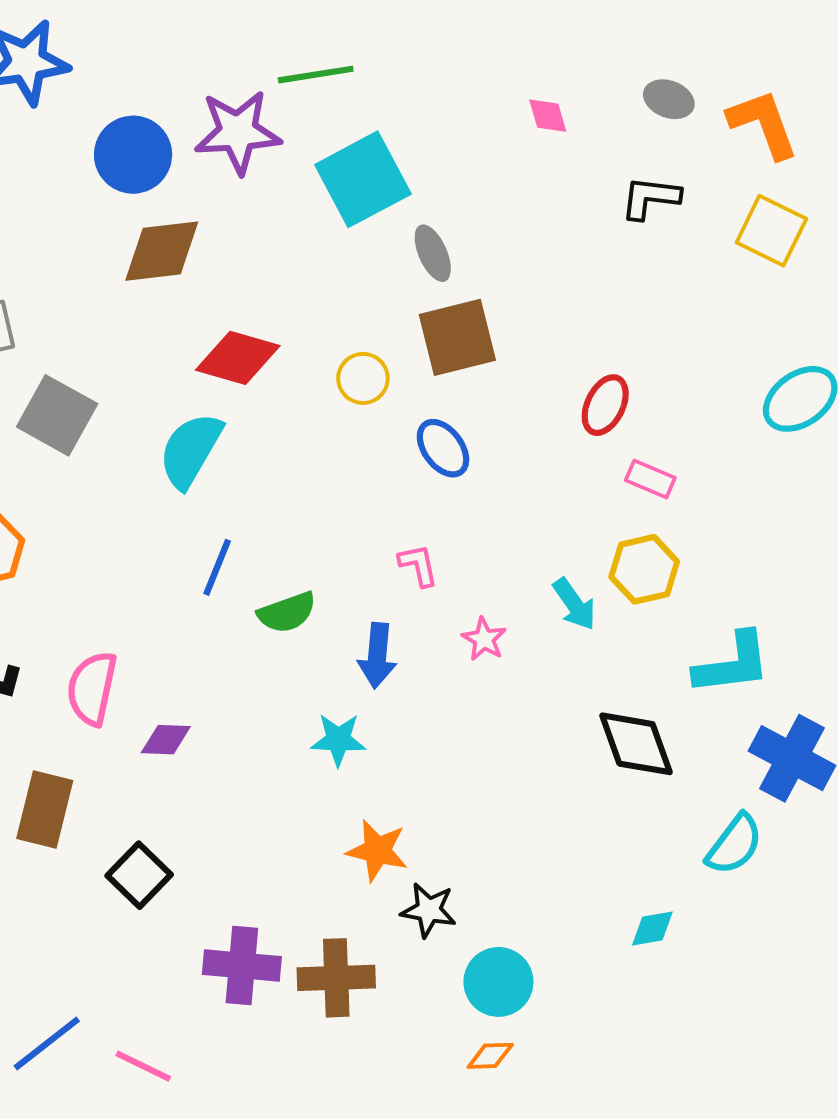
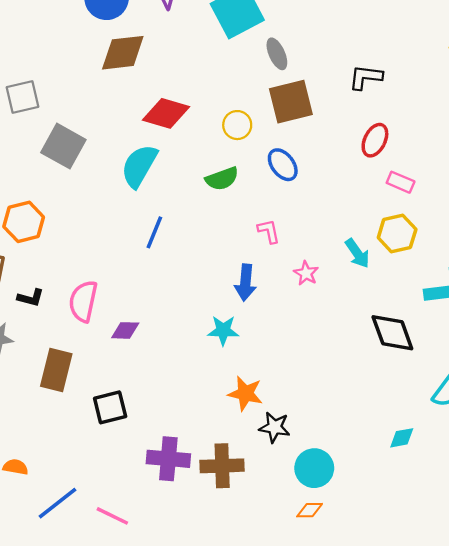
black L-shape: (650, 198) -> (366, 77), moved
green semicircle: (287, 612) -> (222, 179), moved
black square: (139, 875) -> (110, 407), turned 32

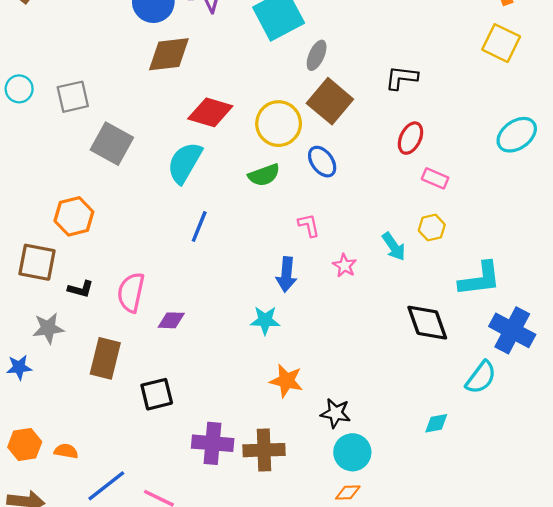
gray ellipse: (277, 54) -> (317, 55), turned 48
brown square: (291, 102) -> (330, 101), turned -36
yellow circle: (237, 125) -> (279, 124), size x1.6
yellow hexagon: (397, 234) -> (432, 228), size x0.7
black star: (275, 427) -> (336, 413), moved

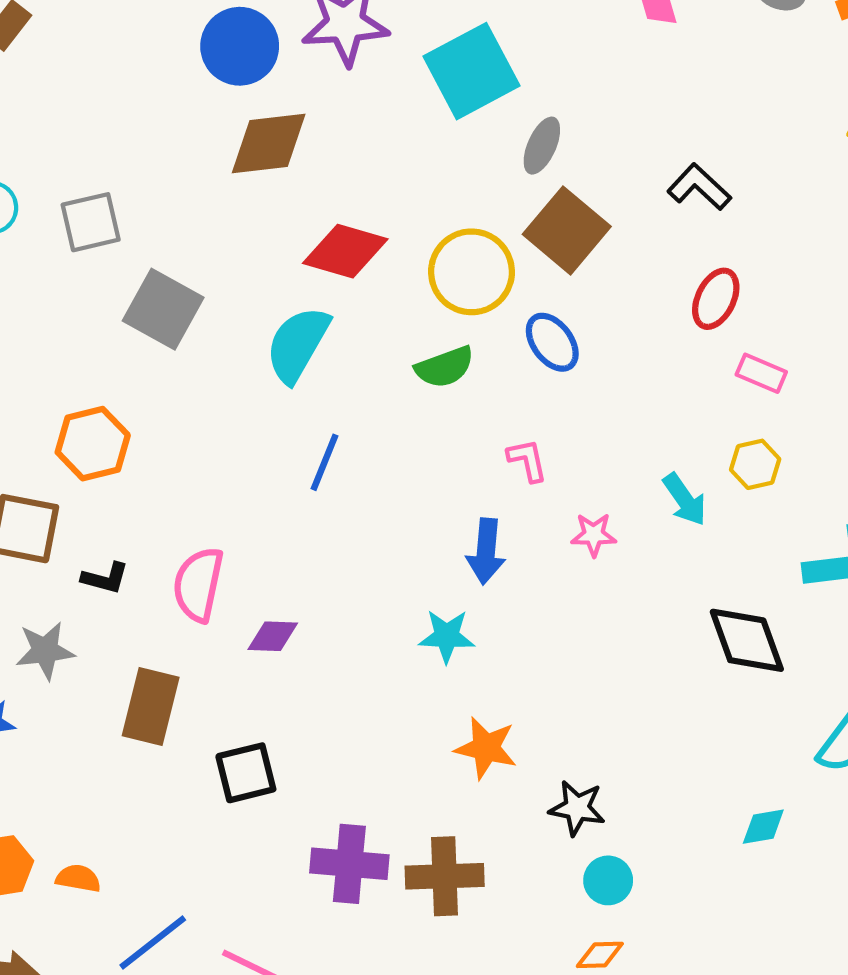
black L-shape: (402, 78) -> (699, 187), turned 36
pink star: (345, 266) -> (594, 535), turned -30
cyan circle: (352, 452) -> (608, 880), size x0.7

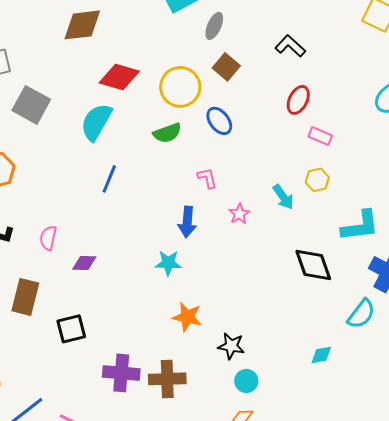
brown square: (567, 230) -> (226, 67), size x0.7
pink star: (594, 535) -> (239, 214), turned -30
pink semicircle: (198, 584) -> (48, 238), size x0.7

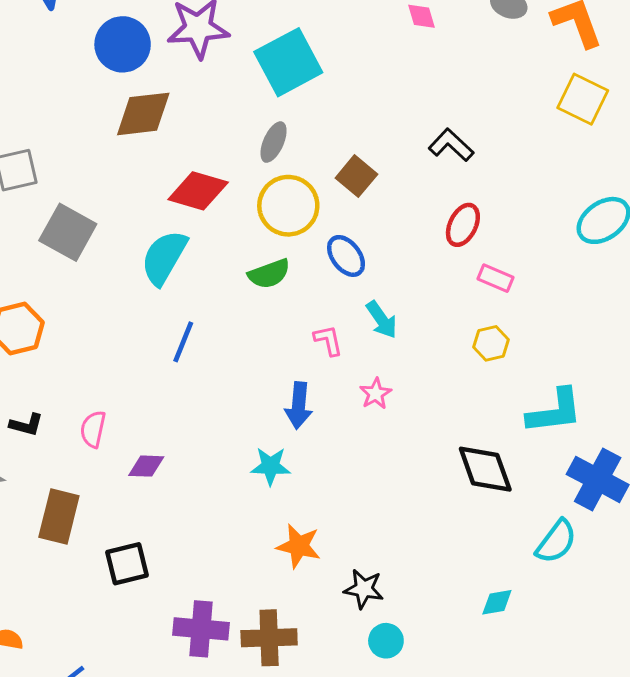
gray ellipse: (214, 26) -> (274, 142), moved
cyan arrow: (283, 197) -> (382, 320), moved

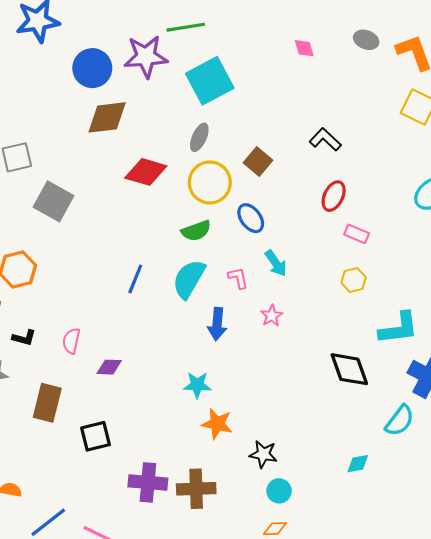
cyan semicircle: (164, 257) -> (189, 279), moved
cyan star: (271, 466) -> (197, 385), moved

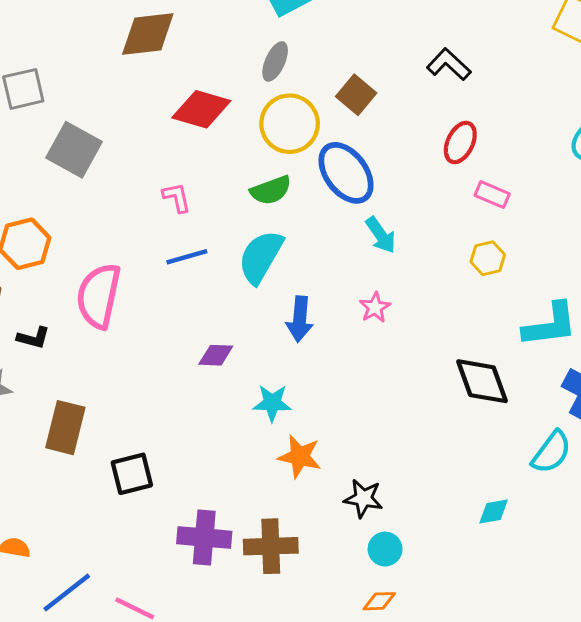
blue ellipse: (251, 218) -> (346, 173), size x1.5
pink L-shape: (238, 278) -> (177, 197), moved
blue line: (135, 279) -> (187, 257), turned 52
pink semicircle: (71, 341) -> (99, 296), moved, size x1.8
purple diamond: (109, 367) -> (216, 355), moved

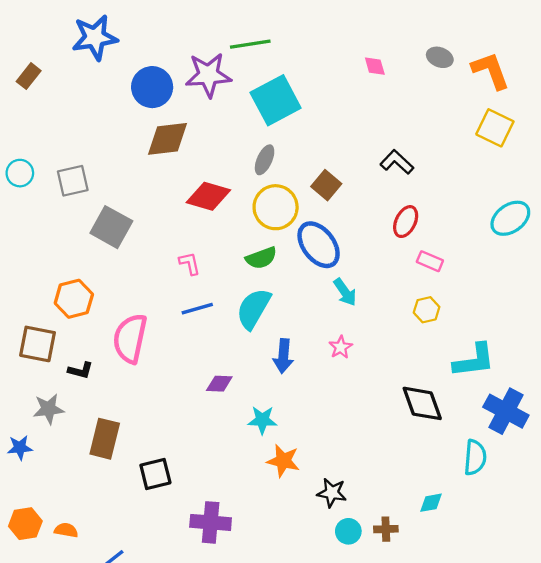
cyan semicircle: (551, 452) -> (475, 457), turned -32
brown cross: (271, 546) -> (386, 529), moved, size x0.6

